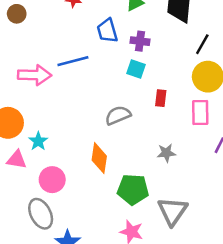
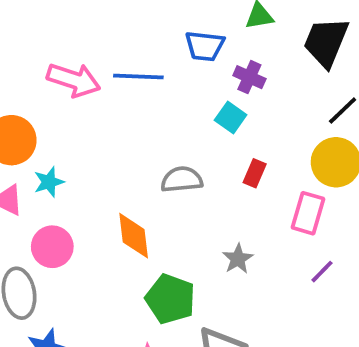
blue trapezoid: (107, 31) -> (205, 46), turned -85
gray star: (166, 153) -> (238, 259), turned 30
orange diamond: (99, 158) -> (134, 236), turned -32

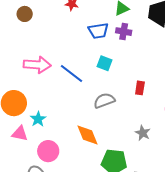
blue line: (138, 77) -> (72, 73), moved, turned 50
purple cross: (249, 77) -> (124, 32), moved
cyan square: (231, 118) -> (105, 63), moved

